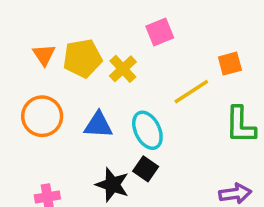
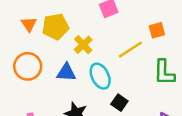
yellow cross: (123, 69) -> (83, 45), moved
black square: (146, 169) -> (119, 103), moved

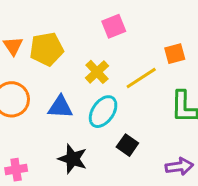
yellow cross: (83, 45) -> (97, 72), moved
cyan ellipse: (100, 76) -> (103, 112), turned 60

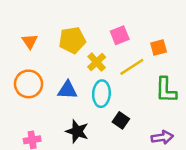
pink square: (114, 26) -> (120, 35), moved
yellow pentagon: (47, 49) -> (72, 40), moved
cyan ellipse: (103, 112) -> (101, 94), turned -30

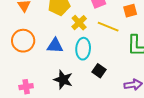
yellow line: (132, 67) -> (108, 27), turned 55

